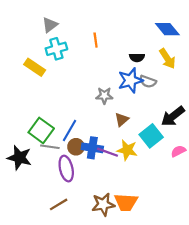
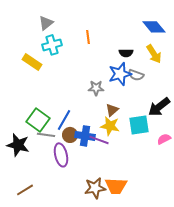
cyan square: (151, 136) -> (139, 125), turned 30
yellow star: (127, 150) -> (110, 126), moved
brown line: (59, 204) -> (25, 190), moved

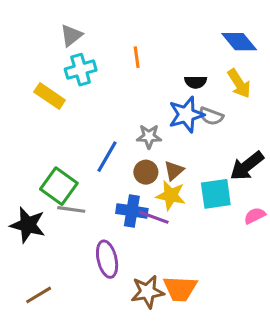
blue line: (64, 120) -> (107, 157), moved
brown circle: (70, 135) -> (146, 172), moved
purple ellipse: (61, 155) -> (107, 259), moved

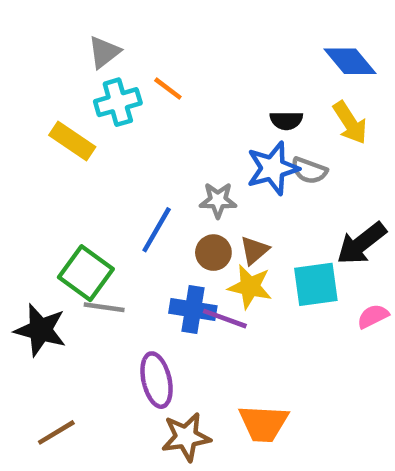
orange line: (137, 57) -> (168, 89), moved, turned -45
brown star: (147, 292) -> (186, 437), moved

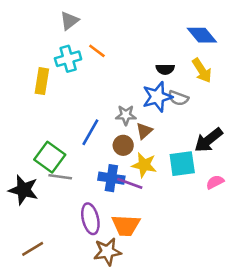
gray triangle: (104, 52) -> (69, 21), moved
yellow rectangle: (72, 141) -> (42, 81), turned 65
brown triangle: (254, 250) -> (144, 131), moved
orange trapezoid: (264, 423) -> (126, 225), moved

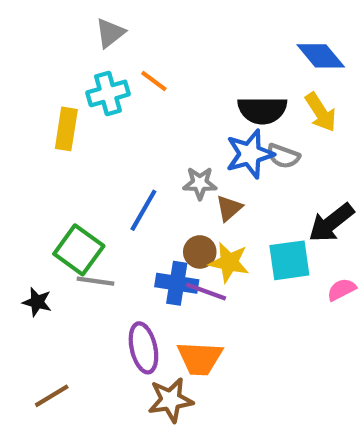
black semicircle: (165, 69) -> (262, 110), size x1.6
brown circle: (123, 145) -> (200, 252), moved
black star: (23, 190) -> (37, 302), size x0.6

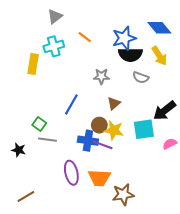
orange line: (154, 81) -> (85, 37), moved
blue star: (250, 154) -> (124, 38), moved
gray star: (200, 183) -> (101, 76), moved
green square: (79, 250) -> (39, 124), size x0.6
brown star: (171, 400) -> (123, 194), moved

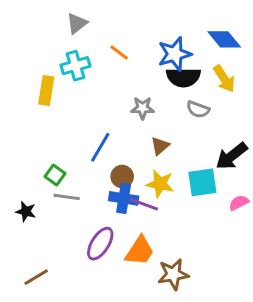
brown circle: (99, 125) -> (122, 176), moved
purple ellipse: (71, 173) -> (100, 244), turned 45
orange trapezoid: (99, 178) -> (140, 251), turned -60

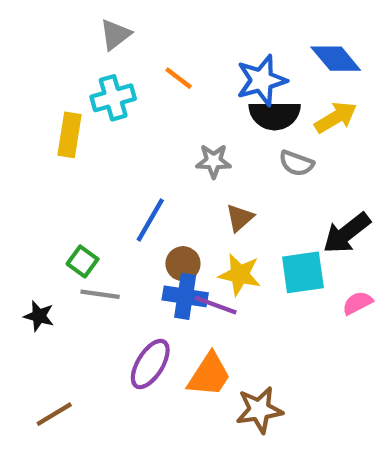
yellow arrow: (224, 79) -> (336, 117), turned -88

